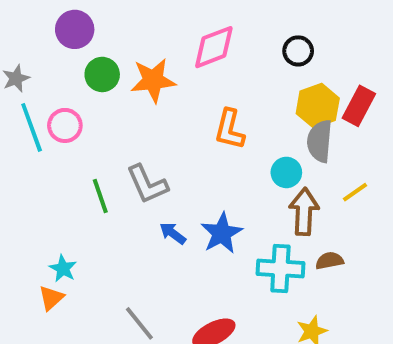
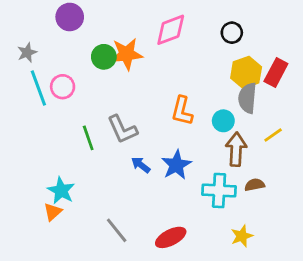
green circle: (102, 74) -> (104, 57), moved
orange L-shape: (230, 129) -> (182, 111), moved
cyan star: (63, 269) -> (61, 191), size x1.4

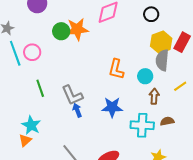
gray L-shape: (122, 129) -> (72, 95), moved
green line: (88, 138) -> (40, 88), moved
brown arrow: (236, 149) -> (154, 96), size x0.7
blue arrow: (141, 165) -> (77, 110), moved, turned 32
blue star: (176, 165) -> (112, 107), turned 30

